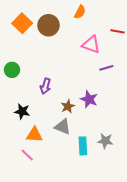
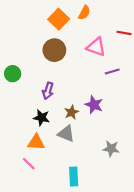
orange square: (22, 23) -> (59, 19), moved
brown circle: (48, 25) -> (54, 50), moved
black star: (22, 111) -> (42, 118), moved
cyan rectangle: (83, 146) -> (74, 177), moved

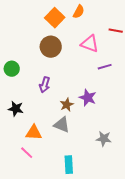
black star: (42, 118) -> (16, 109), moved

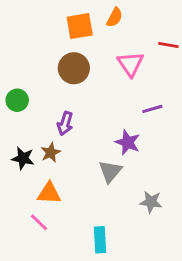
orange square: (55, 18) -> (80, 26), turned 36
pink triangle: (90, 44) -> (131, 64), turned 36
purple line: (105, 67) -> (152, 109), moved
brown star: (67, 105) -> (51, 153), moved
gray triangle: (62, 125) -> (110, 171), moved, turned 48

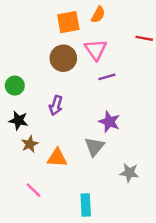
pink triangle: (131, 64) -> (96, 49), moved
purple line: (152, 109) -> (107, 77), moved
brown star: (51, 153) -> (30, 144), moved
black star: (23, 158) -> (19, 120), moved
orange triangle: (49, 193) -> (57, 158), moved

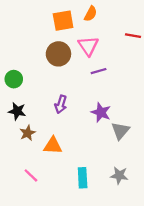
purple arrow: (56, 105) -> (61, 104), moved
gray triangle: (94, 147) -> (120, 131), moved
gray star: (129, 173) -> (119, 175), moved
cyan rectangle: (86, 205) -> (83, 178), moved

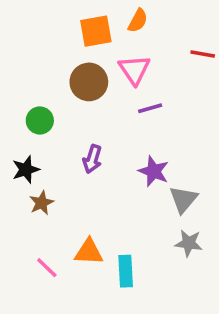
green circle: (14, 79) -> (40, 120), moved
black star: (17, 111) -> (26, 170), turned -30
orange triangle: (53, 146) -> (89, 252), moved
gray star: (119, 175) -> (189, 243), moved

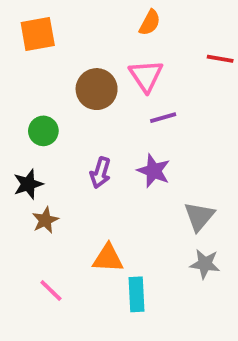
orange square: (96, 31) -> (38, 34), moved
purple star: (154, 171) -> (154, 171), moved
orange triangle: (89, 252) -> (108, 258), moved

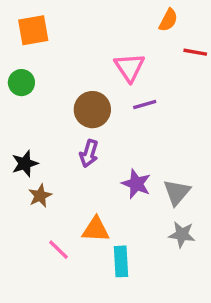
orange semicircle: (150, 23) -> (168, 20), moved
brown circle: (97, 89) -> (92, 110), moved
green circle: (43, 131) -> (21, 83), moved
purple star: (154, 171) -> (136, 184), moved
pink line: (51, 291) -> (59, 250), moved

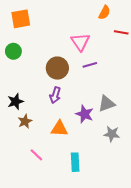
gray triangle: (177, 192) -> (107, 104), moved, turned 30
orange triangle: (96, 229) -> (59, 129), moved
gray star: (182, 234) -> (112, 134), moved

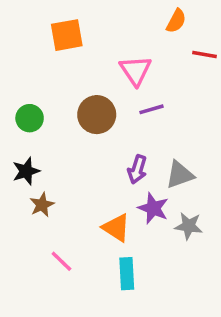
orange square: (21, 19) -> (67, 35), moved
green circle: (13, 51) -> (30, 118), moved
purple arrow: (55, 95) -> (137, 169), moved
purple star: (85, 114) -> (153, 208), moved
orange triangle: (59, 129) -> (116, 228), moved, turned 30

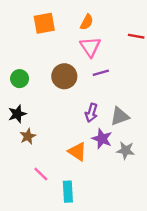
orange semicircle: (176, 21) -> (87, 22), moved
cyan rectangle: (127, 274) -> (68, 192), moved

